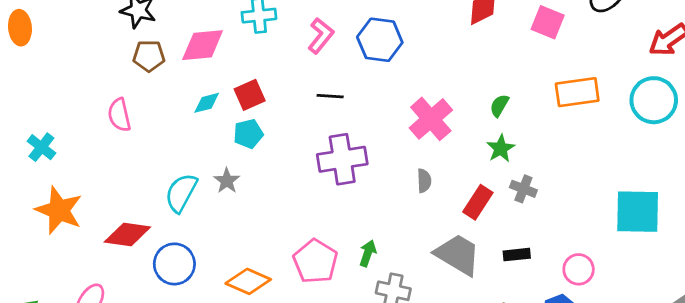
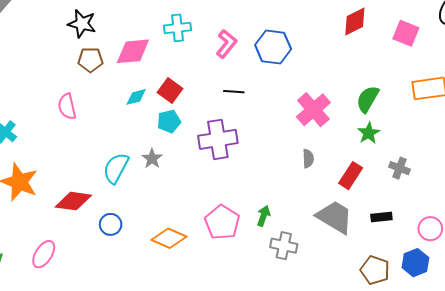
red square: (250, 95) -> (170, 91), turned -30
green semicircle: (499, 106) -> (368, 99), size x1.5
purple cross: (342, 159) -> (218, 139), moved
gray cross: (523, 189) -> (399, 168), moved
blue circle: (174, 264) -> (111, 224), size x0.7

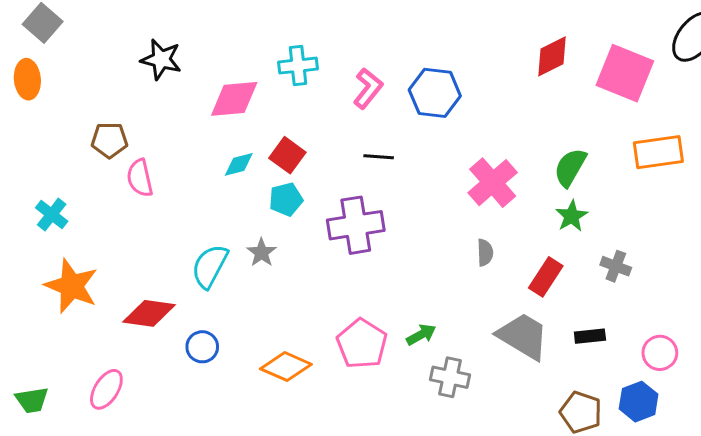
pink square: (406, 33) -> (625, 73), size x1.5
brown pentagon: (90, 60) -> (109, 140), moved
green arrow: (264, 216) -> (421, 335), turned 42

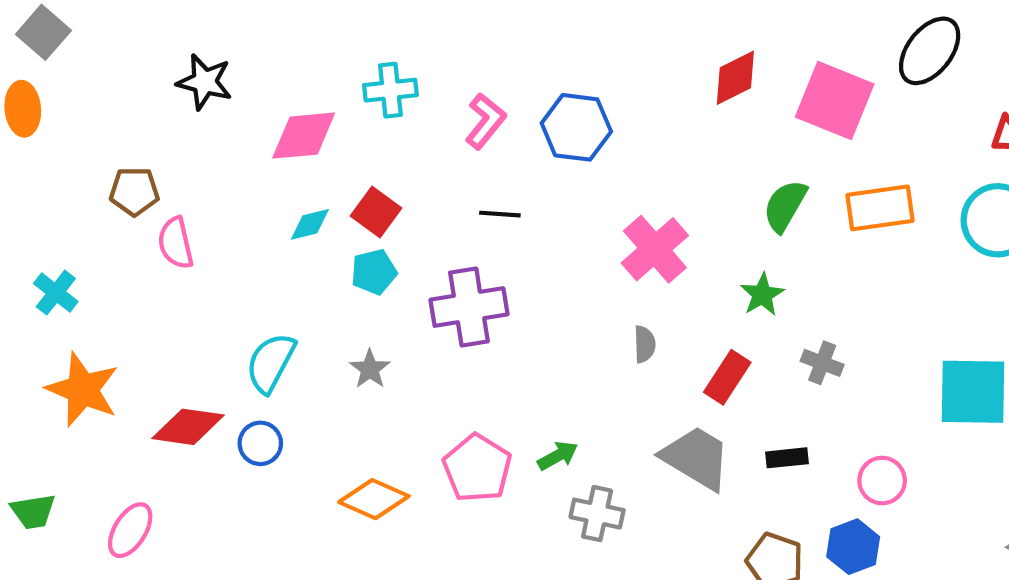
green semicircle: (570, 167) -> (785, 206), moved
gray star: (262, 253) -> (370, 369), moved
blue circle: (202, 347) -> (260, 443), moved
green trapezoid: (32, 400) -> (33, 512), moved

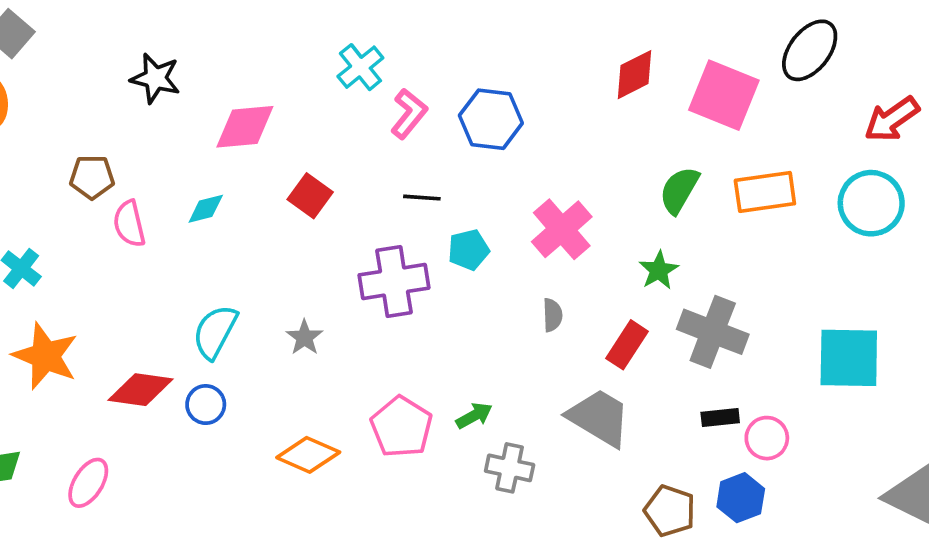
cyan cross: (390, 90) -> (360, 67), moved, turned -33
cyan diamond: (310, 224) -> (206, 209), moved
cyan pentagon: (374, 272) -> (469, 250), moved
gray cross: (822, 363) -> (713, 332), size x1.8
black rectangle: (787, 458) -> (720, 418), moved

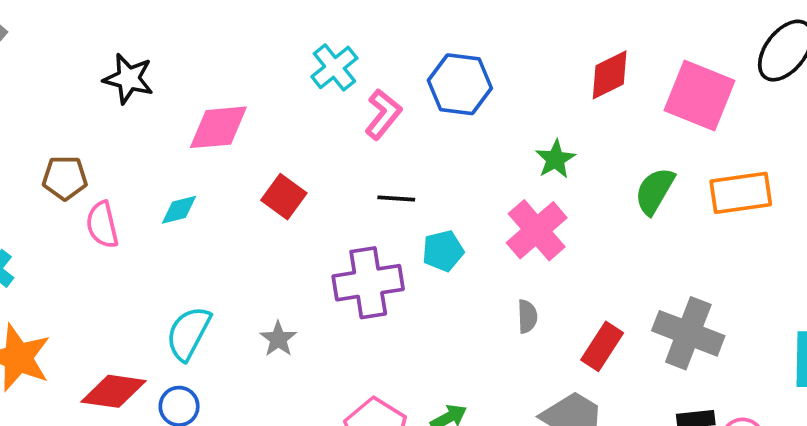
blue hexagon: (491, 119) -> (460, 84), moved
green star: (659, 270) -> (555, 159), moved

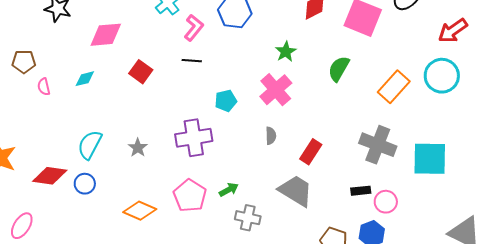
orange rectangle: (741, 193) -> (394, 87), moved, turned -40
black line: (396, 198) -> (192, 61), moved
pink semicircle: (102, 225) -> (44, 87), size x0.7
purple cross: (368, 283) -> (194, 138), moved
gray cross: (688, 333) -> (378, 145), moved

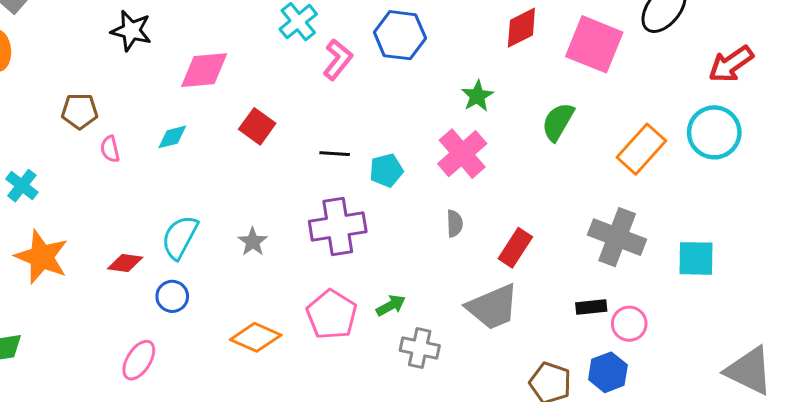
black line: (192, 61) -> (335, 154), moved
cyan square: (430, 159) -> (696, 258), size x0.7
red diamond: (50, 176) -> (125, 263), moved, size x0.7
gray trapezoid: (296, 191) -> (493, 307), turned 126
pink ellipse: (22, 226) -> (139, 360), moved

